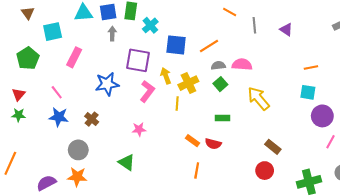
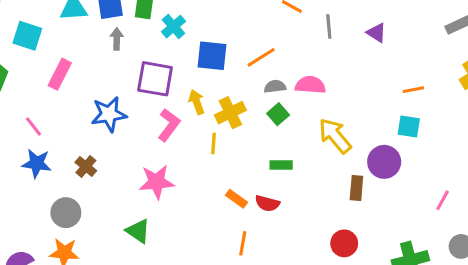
cyan square: (53, 32) -> (27, 36), turned 30
purple circle: (322, 116) -> (384, 162), moved
pink star: (139, 129) -> (157, 182), size x1.6
brown rectangle: (273, 147) -> (356, 188), moved, turned 56

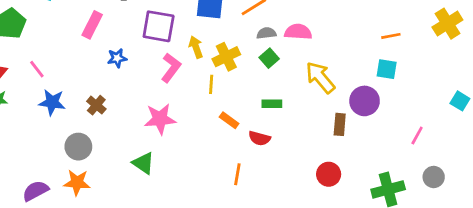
pink rectangle: (60, 74) -> (92, 25), moved
blue star: (109, 114) -> (117, 58), size x0.6
pink line: (34, 127) -> (37, 69), moved
orange rectangle: (237, 199) -> (229, 120), moved

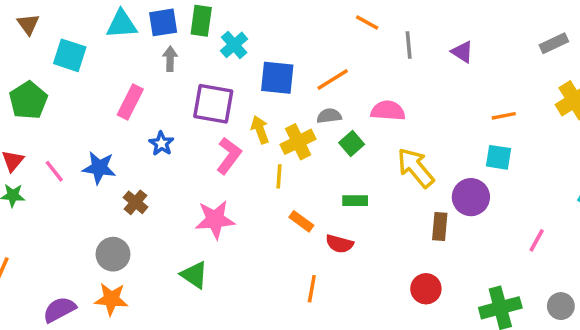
gray semicircle: (266, 33) -> (329, 116), moved
blue star: (117, 58) -> (161, 144), turned -30
pink line: (37, 69) -> (54, 171), moved
blue star: (52, 102) -> (99, 168), moved
gray circle: (434, 177) -> (561, 306), moved

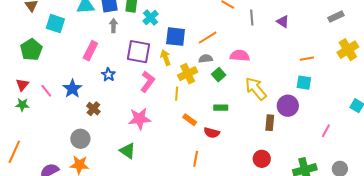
yellow arrow: (260, 130) -> (166, 58), moved
blue star: (99, 168) -> (72, 89), turned 30

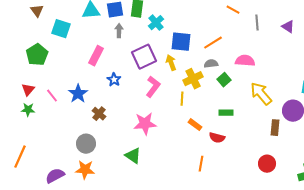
purple square: (139, 52) -> (144, 57), turned -35

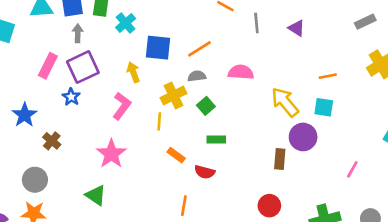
purple square: (144, 57) -> (83, 67), moved
yellow arrow: (171, 63) -> (133, 72), moved
green square: (224, 80) -> (206, 106), moved
yellow arrow: (261, 94) -> (285, 102), moved
pink star: (145, 124) -> (111, 154), turned -30

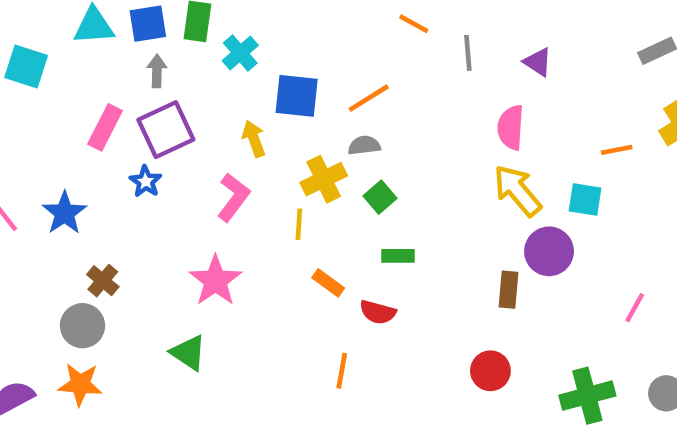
pink semicircle: (241, 72) -> (511, 127), moved, turned -90
orange line: (328, 76) -> (617, 150), moved
brown cross: (52, 141) -> (103, 281), moved

